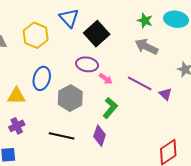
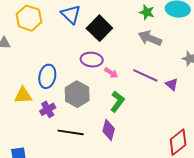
yellow hexagon: (36, 35) -> (29, 18), moved
purple cross: (17, 126) -> (48, 109), moved

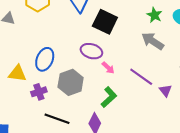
black square: (99, 28) -> (105, 22), turned -30

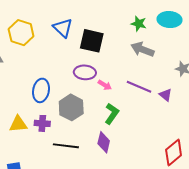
yellow triangle: (17, 73) -> (18, 124), moved
purple cross: (39, 92) -> (42, 123), turned 35

